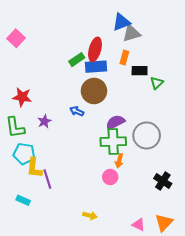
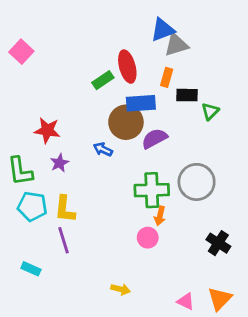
red ellipse: (95, 49) -> (127, 67), turned -30
blue rectangle: (96, 67) -> (141, 103), moved
red star: (22, 97) -> (47, 130), moved
purple semicircle: (115, 122) -> (154, 138), moved
yellow L-shape: (34, 168) -> (65, 209), moved

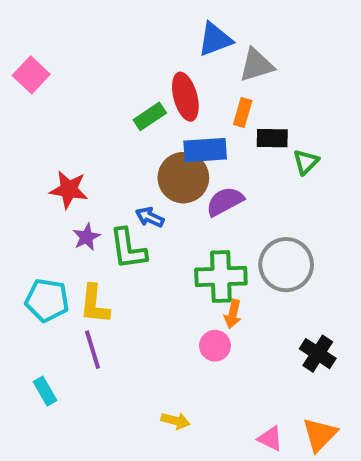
blue triangle: (163, 30) -> (215, 39), moved
green L-shape: (20, 171) -> (128, 249), moved
cyan rectangle: (31, 269) -> (45, 391), turned 36

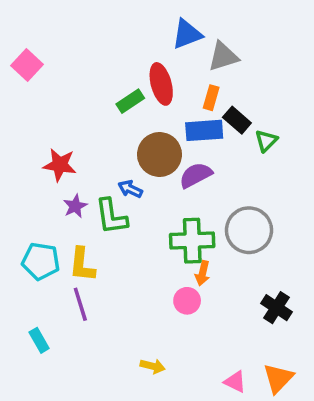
black rectangle: (272, 138) -> (237, 120), turned 40
blue rectangle: (205, 150) -> (204, 130), moved

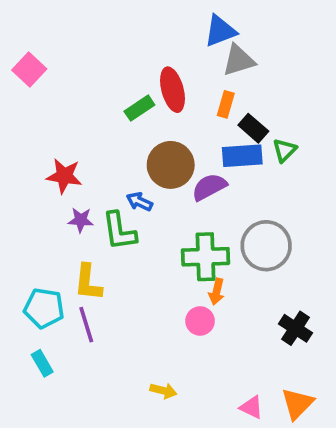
blue triangle: (187, 34) -> (220, 31), moved
blue rectangle: (204, 130) -> (242, 156), moved
purple star: (75, 206) -> (81, 220), turned 30
cyan pentagon: (41, 261) -> (44, 308), moved

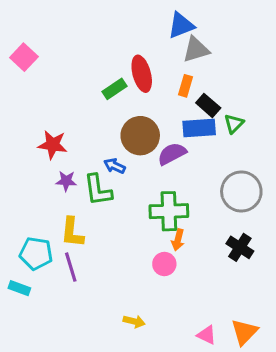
gray circle: (266, 246) -> (241, 192), moved
black cross: (296, 328) -> (240, 247), moved
cyan rectangle: (42, 363) -> (19, 288), moved, turned -40

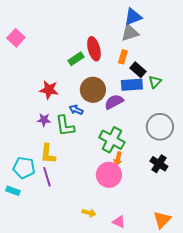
blue triangle: (181, 25) -> (133, 17), moved
red star: (53, 145) -> (49, 90), moved
green cross: (169, 211) -> (112, 140), turned 30
pink circle: (164, 264) -> (109, 175), size x1.6
pink triangle: (207, 335) -> (119, 222), moved

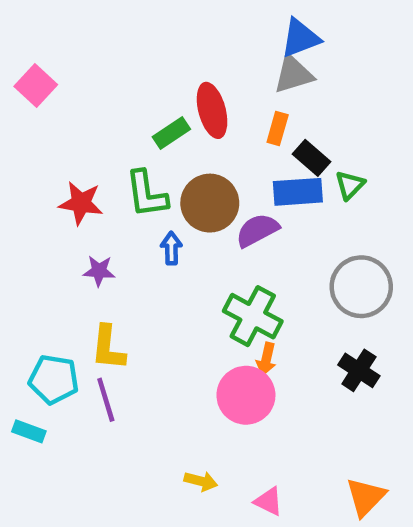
red star: (49, 90) -> (81, 203), moved
blue arrow: (76, 110) -> (171, 248), turned 64
green L-shape: (65, 126) -> (146, 194), moved

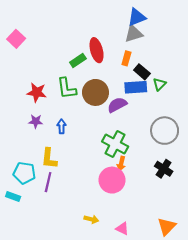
blue arrow: (171, 248) -> (61, 126), moved
purple star: (99, 271) -> (36, 121), moved
purple line: (106, 400) -> (48, 182), turned 30

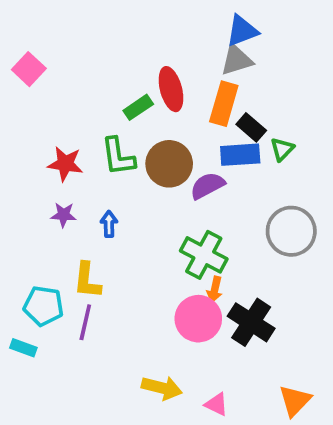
orange rectangle: (126, 58) -> (224, 104), size x1.6
black cross: (164, 169) -> (251, 322), moved, size x1.4
yellow arrow: (91, 219) -> (162, 388), size x1.5

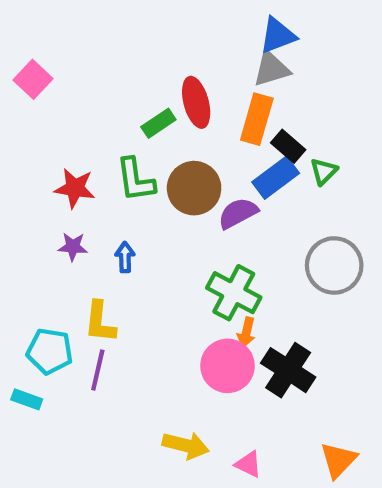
blue rectangle: (240, 155) -> (276, 178), turned -33

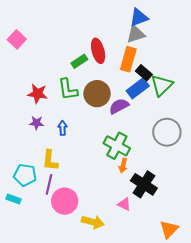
green triangle: (324, 171) -> (162, 85), size x1.6
pink circle: (227, 366) -> (65, 201), moved
pink triangle: (248, 464) -> (124, 204), moved

